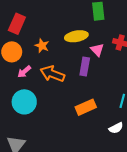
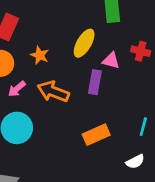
yellow ellipse: (76, 36) -> (84, 43), turned -50
pink triangle: (97, 50) -> (111, 61), turned -32

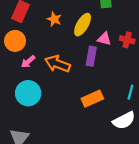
red cross: (141, 51) -> (127, 40), moved
orange star: (40, 55) -> (54, 19), moved
white semicircle: (135, 162) -> (124, 120), size x1.5

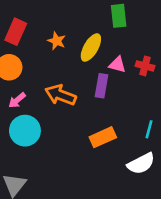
pink arrow: (28, 62) -> (17, 100), moved

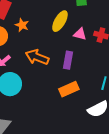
orange star: (57, 41) -> (22, 25), moved
purple rectangle: (101, 86) -> (68, 60), moved

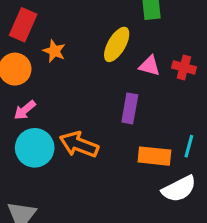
orange arrow: (37, 57) -> (79, 145), moved
orange rectangle: (69, 89) -> (154, 156), moved, turned 30

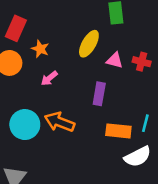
pink arrow: (25, 110) -> (49, 78), moved

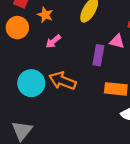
pink triangle: (115, 60) -> (117, 41), moved

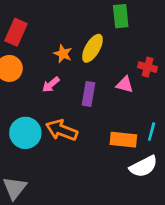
orange star: (45, 15) -> (63, 54), moved
purple rectangle: (98, 55) -> (88, 94), moved

